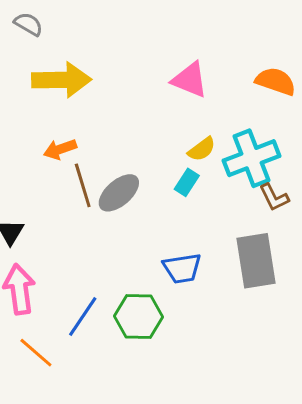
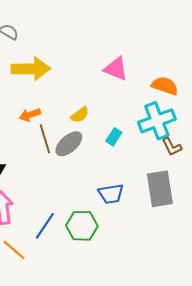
orange semicircle: (276, 81) -> (165, 86), moved
yellow semicircle: (202, 149) -> (80, 115), moved

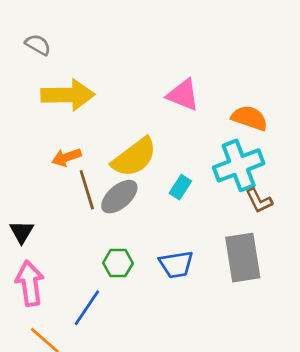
yellow semicircle: (80, 115) -> (134, 157), size x1.8
green hexagon: (82, 226) -> (118, 263), moved, size x0.7

